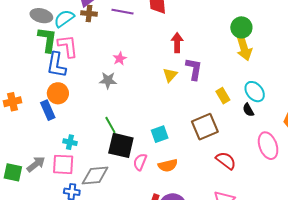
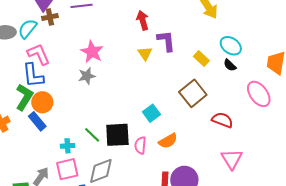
green L-shape: (47, 40) -> (24, 97), moved, turned 40
pink star: (120, 59) -> (92, 52), size x1.6
green line: (110, 125) -> (92, 135), moved

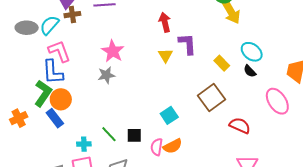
black square: (117, 135) -> (134, 135), size x0.6
orange semicircle: (168, 141) -> (173, 146), moved

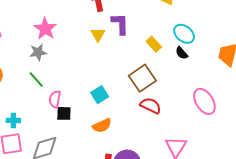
pink ellipse: (277, 101) -> (204, 101), moved
red semicircle: (240, 126) -> (151, 106), moved
green line: (109, 134) -> (36, 80), moved
pink semicircle: (157, 147) -> (55, 99), moved

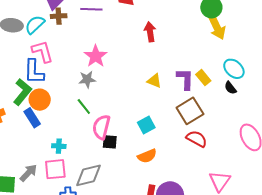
purple L-shape: (120, 24) -> (185, 79), moved
yellow triangle: (98, 35) -> (154, 81), moved, turned -42
pink semicircle: (55, 99) -> (101, 127), size x1.4

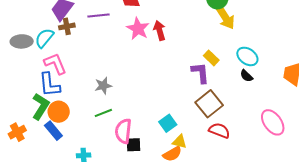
pink star: (96, 56) -> (138, 29), moved
yellow rectangle: (203, 78) -> (211, 58), moved
yellow triangle: (154, 81) -> (180, 142), moved
green line: (84, 106) -> (103, 113), turned -66

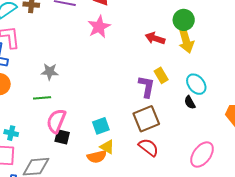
red arrow: (159, 30) -> (155, 38), moved, turned -72
pink ellipse: (273, 122) -> (202, 155), turned 56

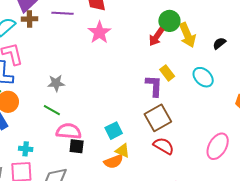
green circle: (184, 20) -> (169, 21), moved
red arrow: (155, 38) -> (156, 37), turned -66
green line: (42, 98) -> (52, 110), turned 42
black semicircle: (190, 102) -> (219, 43), moved, turned 88
pink semicircle: (56, 121) -> (69, 131), turned 80

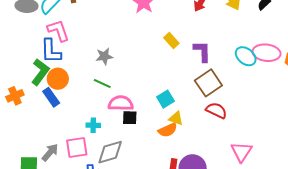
yellow rectangle: (167, 73) -> (171, 40), moved
cyan ellipse: (203, 77) -> (246, 56), moved
pink ellipse: (218, 146) -> (266, 53), moved, turned 72
cyan cross: (26, 149) -> (93, 125), moved

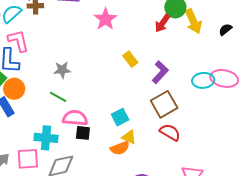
purple L-shape: (202, 51) -> (160, 72), turned 40
cyan ellipse: (246, 56) -> (203, 80), turned -50
cyan cross: (93, 125) -> (46, 138), size x1.6

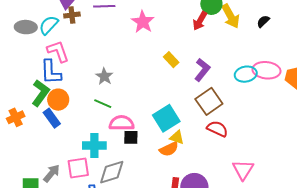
gray star: (62, 70) -> (104, 76), turned -30
cyan square: (120, 117) -> (166, 118), size x1.5

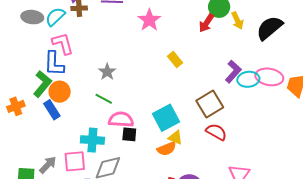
yellow arrow: (231, 16) -> (237, 20), size x0.7
black semicircle: (263, 21) -> (269, 28), size x2.0
purple L-shape: (202, 70) -> (233, 72), moved

